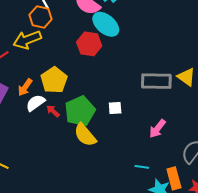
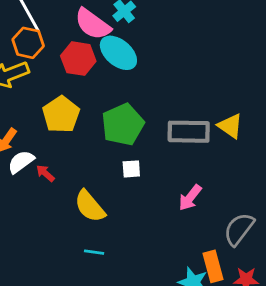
red hexagon: (89, 44) -> (78, 59), moved
yellow pentagon: (54, 80) -> (61, 114), moved
green pentagon: (80, 111) -> (123, 124), moved
cyan line: (142, 167) -> (94, 252), moved

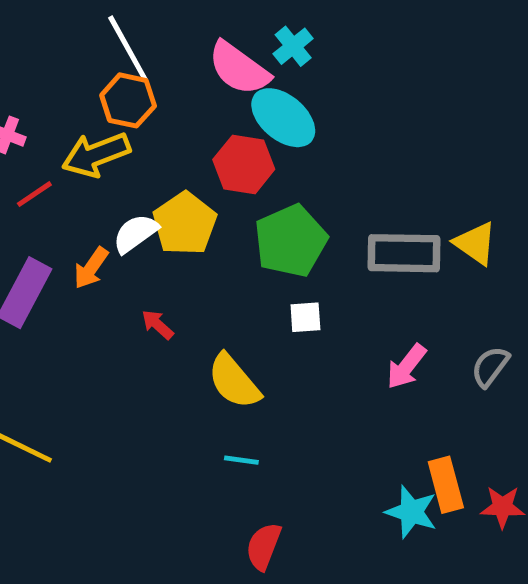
red hexagon: (78, 59) -> (244, 164), moved
white semicircle: (21, 162) -> (135, 233), moved
gray semicircle: (239, 229) -> (490, 367), moved, size x0.7

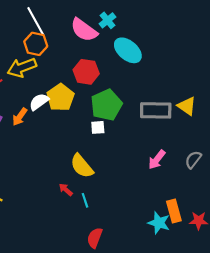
cyan ellipse: (283, 118) -> (128, 50), moved
white square: (305, 317) -> (98, 127), moved
red arrow: (158, 325) -> (66, 190), moved
cyan line: (241, 460) -> (85, 200), turned 64

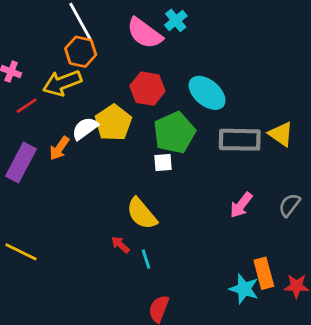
cyan ellipse: (128, 50) -> (207, 93), moved

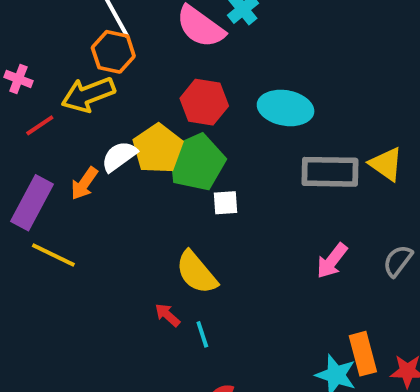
cyan ellipse: (207, 93) -> (286, 108), turned -30
green pentagon: (174, 133) -> (196, 162), moved
yellow line: (21, 252) -> (53, 255), moved

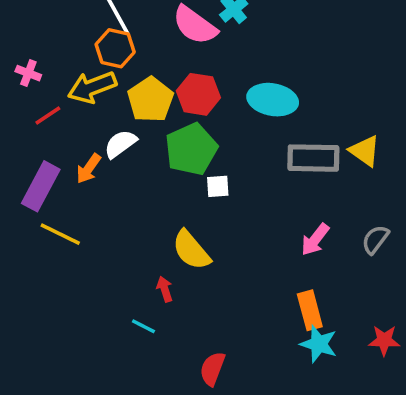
yellow pentagon: (158, 149) -> (150, 100), moved
red arrow: (167, 315) -> (165, 289), turned 30
cyan line: (202, 334) -> (143, 326), moved, turned -45
orange rectangle: (363, 354) -> (310, 310), moved

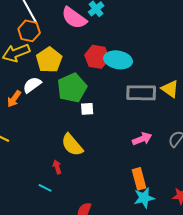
red hexagon: (198, 94) -> (97, 57), moved
pink arrow: (315, 239) -> (142, 139), turned -150
cyan star: (319, 344) -> (144, 198), turned -30

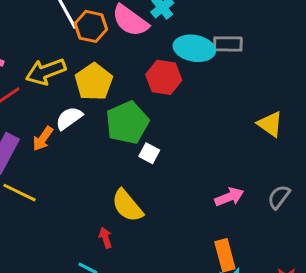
orange hexagon: (29, 31) -> (91, 26), moved
cyan ellipse: (118, 60) -> (194, 48), moved
gray rectangle: (141, 93) -> (228, 44), moved, size x0.7
white square: (87, 109) -> (149, 153), turned 32

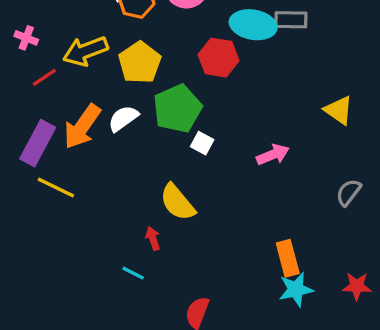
white semicircle: (69, 118) -> (123, 118), moved
orange arrow: (43, 139) -> (82, 127), size x1.6
pink arrow: (229, 197) -> (273, 155), moved

